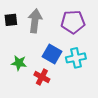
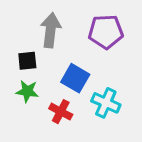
black square: (11, 20) -> (27, 61), moved
cyan cross: (76, 58) -> (106, 103), moved, turned 36

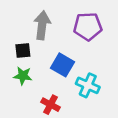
red cross: (61, 112) -> (50, 105), moved

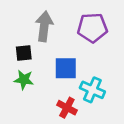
blue square: (63, 65) -> (66, 68), turned -30
red cross: (50, 105) -> (67, 108), moved

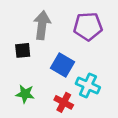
blue square: (66, 68) -> (63, 65), turned 30
green star: (24, 80) -> (25, 94), moved

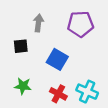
gray arrow: (42, 25) -> (38, 23), size x0.7
cyan cross: (88, 85) -> (87, 92), moved

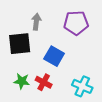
black square: (21, 46) -> (20, 44), size x1.6
red cross: (58, 94) -> (44, 82), moved

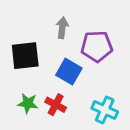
gray arrow: (36, 22) -> (62, 28), moved
purple pentagon: (76, 23) -> (97, 46), moved

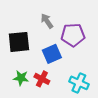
gray arrow: (62, 28) -> (47, 21), turned -42
blue square: (69, 72) -> (52, 54), turned 36

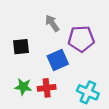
black square: (19, 42) -> (21, 47), size x0.7
red cross: (42, 79) -> (47, 88), turned -35

